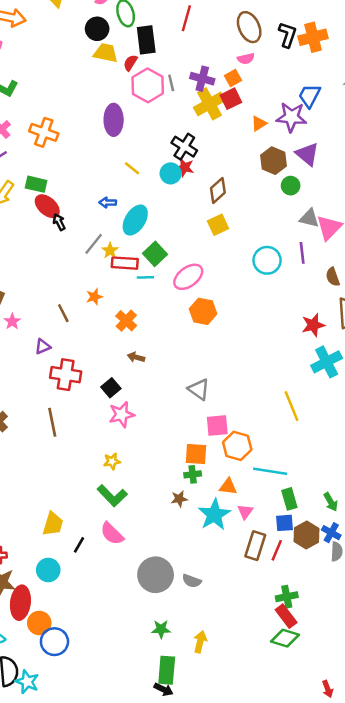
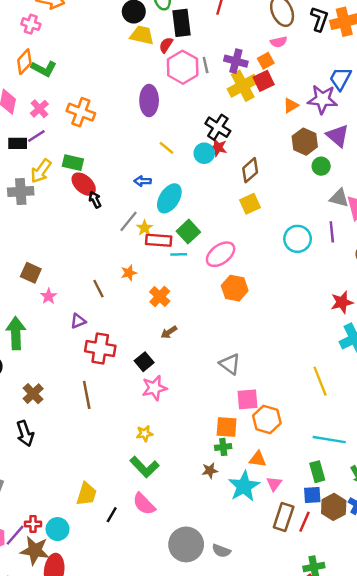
brown arrow: (136, 357) -> (169, 332), turned -49
cyan line: (270, 471) -> (329, 440), moved
cyan circle: (48, 570) -> (58, 529), moved

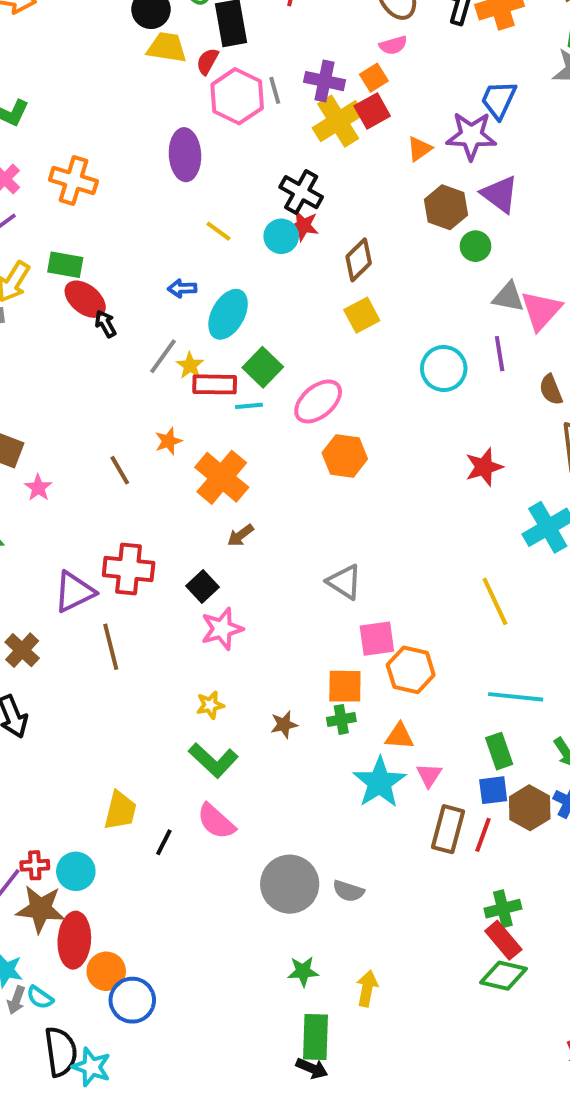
orange cross: (160, 297) -> (222, 477), size x1.5
red star: (342, 302) -> (484, 467), moved
purple triangle: (78, 321) -> (74, 592), moved, size x1.6
brown star: (210, 471) -> (284, 724), moved

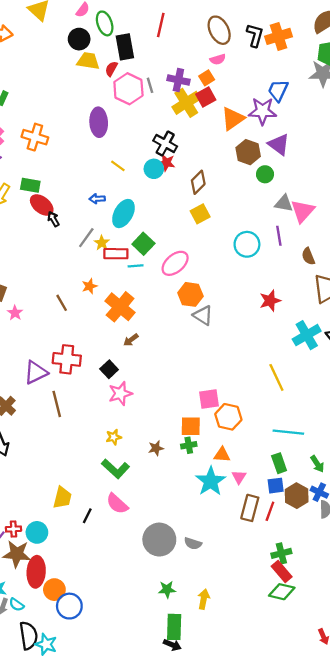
orange triangle: (419, 149) -> (233, 119), size x1.6
gray triangle: (344, 582) -> (203, 315), moved

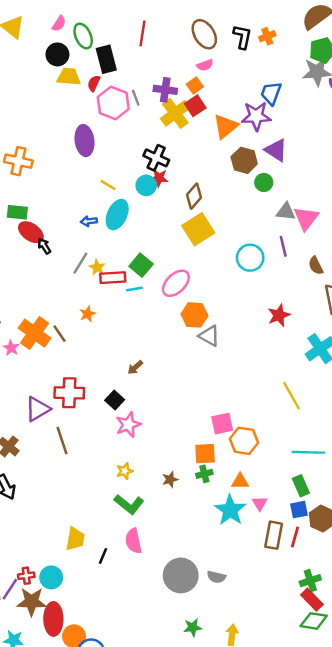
orange cross: (279, 36) -> (267, 36), size x0.6
cyan ellipse: (123, 214) -> (117, 215), moved
yellow square: (200, 214) -> (198, 229), size x1.5
orange cross: (120, 307) -> (35, 333), moved
pink semicircle: (117, 504) -> (133, 541), turned 40

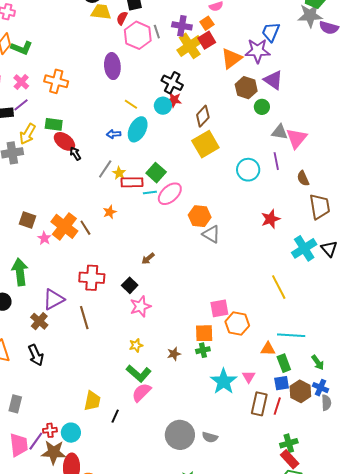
pink ellipse: (176, 283) -> (170, 194), moved
purple triangle: (38, 409) -> (54, 299), moved
orange triangle: (240, 481) -> (268, 349), moved
pink semicircle: (133, 541) -> (141, 392), moved, turned 55

